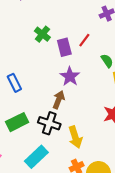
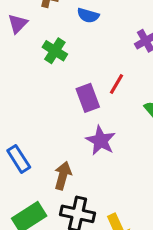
green cross: (42, 34) -> (55, 51), moved
brown arrow: (59, 100) -> (63, 176), moved

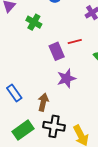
red line: (117, 84) -> (75, 41), turned 48
purple star: (101, 141) -> (66, 78), turned 30

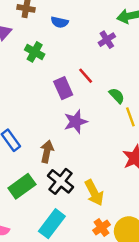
red line: (75, 41) -> (86, 76), turned 64
black cross: (54, 126) -> (61, 181), turned 30

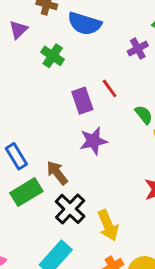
blue semicircle: (60, 22) -> (85, 24), size x1.6
brown arrow: (47, 152) -> (57, 173), turned -55
green rectangle: (22, 186) -> (26, 192), moved

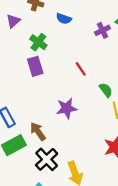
blue semicircle: (85, 24) -> (64, 19), size x0.6
purple cross: (138, 49) -> (102, 30), moved
purple rectangle: (82, 101) -> (35, 66), moved

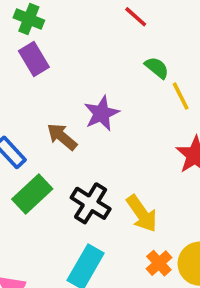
red line: (81, 69) -> (136, 17), moved
brown arrow: (38, 131) -> (62, 137), moved

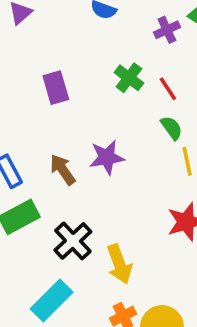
red line: (136, 17) -> (168, 89), moved
green cross: (29, 19) -> (129, 78), moved

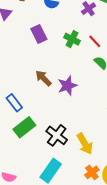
purple rectangle: (56, 88) -> (39, 34), moved
brown arrow: (63, 170) -> (43, 78), moved

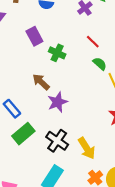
green cross: (72, 39) -> (57, 53), moved
purple star: (67, 86) -> (58, 102), moved

